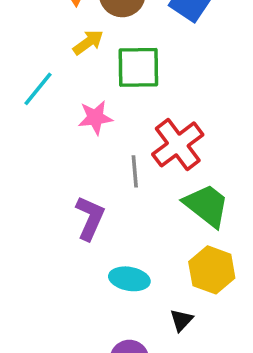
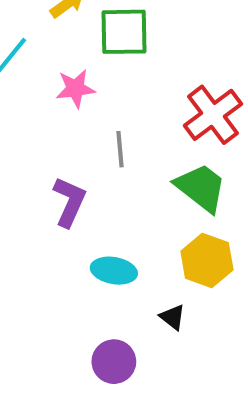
red cross: (178, 144) -> (213, 115), moved
black triangle: (181, 320) -> (173, 317), turned -35

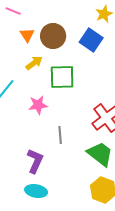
cyan ellipse: (114, 271) -> (36, 191), moved

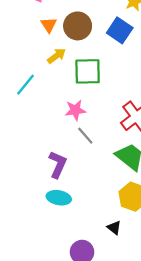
pink star: (38, 105) -> (75, 110), moved
gray line: (60, 135) -> (85, 136), turned -36

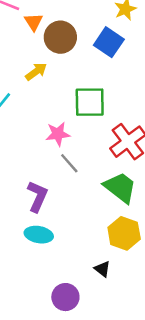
orange triangle: (49, 25) -> (34, 22), moved
green square: (88, 71) -> (90, 102), moved

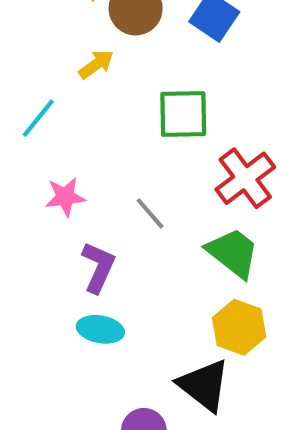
pink star: (58, 134) -> (65, 197), moved
black triangle: (102, 269) -> (204, 385), size x2.0

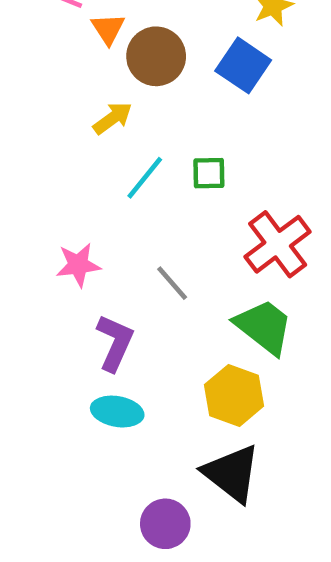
green square: (183, 114) -> (209, 173), size x0.6
cyan line: (38, 118) -> (145, 178), moved
yellow hexagon: (239, 327) -> (234, 395), moved

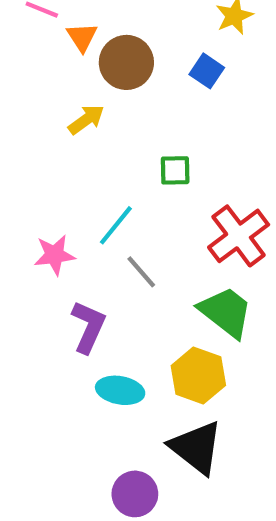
blue square: (243, 65) -> (207, 71), size x0.7
cyan line: (145, 178) -> (116, 225), moved
cyan ellipse: (117, 412) -> (120, 390), moved

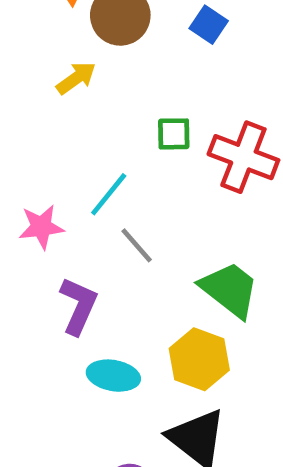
red cross: (239, 236) -> (243, 157), moved, turned -32

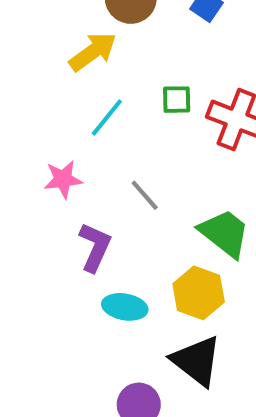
yellow arrow: (76, 78) -> (93, 52), size x1.4
cyan line: (109, 194) -> (107, 117), moved

